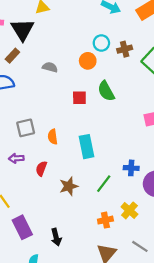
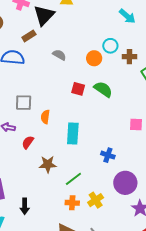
green semicircle: (106, 91) -> (103, 89), turned 138
blue cross: (131, 168) -> (108, 155), moved
green line: (104, 184) -> (73, 179), moved

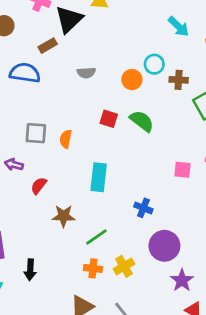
gray semicircle: (59, 55) -> (86, 73), turned 144
orange semicircle: (45, 117) -> (66, 139), moved

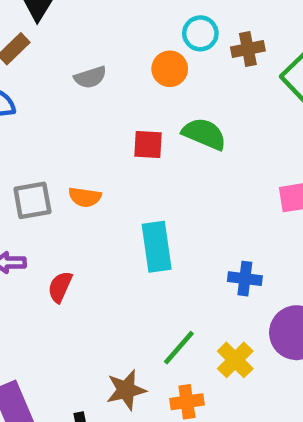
orange semicircle: (66, 139) -> (85, 197), turned -78
brown star: (64, 216) -> (126, 390), moved
yellow cross: (124, 266) -> (235, 360), moved

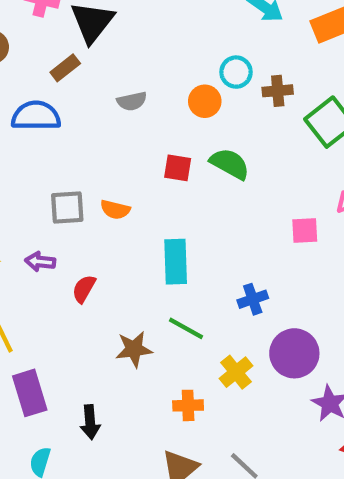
blue cross: (245, 279) -> (253, 299), turned -32
green line: (179, 348) -> (186, 328), moved, turned 72
brown star: (126, 390) -> (134, 349), moved

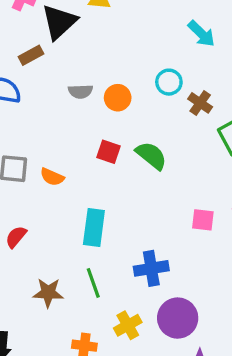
brown cross: (278, 91) -> (200, 103), turned 30
orange circle: (205, 101) -> (118, 98), moved
blue cross: (253, 299) -> (151, 268), size x1.4
green line: (186, 328) -> (93, 283), turned 32

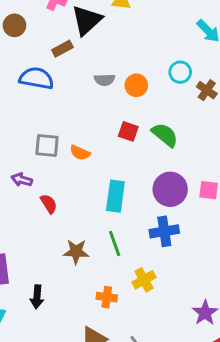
red semicircle: (16, 237) -> (49, 204), turned 108
purple circle: (178, 318) -> (170, 189), moved

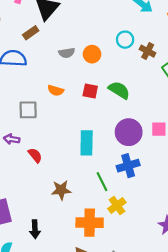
orange semicircle: (80, 153) -> (56, 90), moved
green line: (115, 244) -> (102, 182), moved
orange cross: (107, 297) -> (90, 223), size x1.6

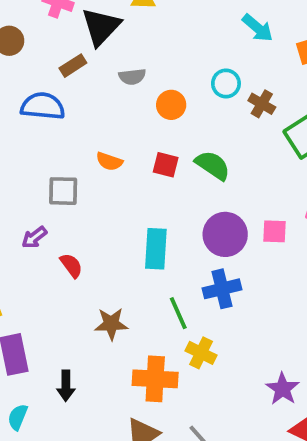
gray semicircle: (67, 53) -> (132, 77), moved
purple arrow: (12, 139) -> (34, 237), turned -49
yellow cross: (117, 206) -> (201, 353), turned -30

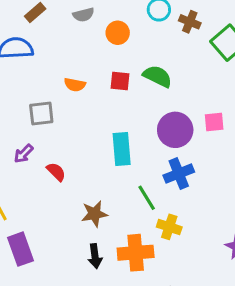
black arrow: (66, 386) -> (95, 256), moved

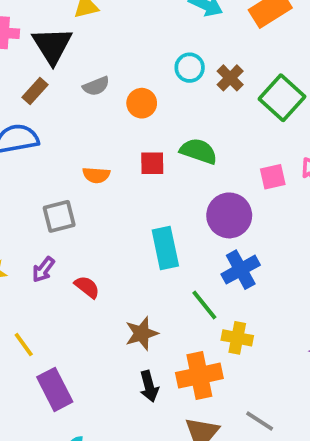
brown cross: (190, 22) -> (230, 78), turned 30
pink square: (214, 122) -> (273, 177), moved

